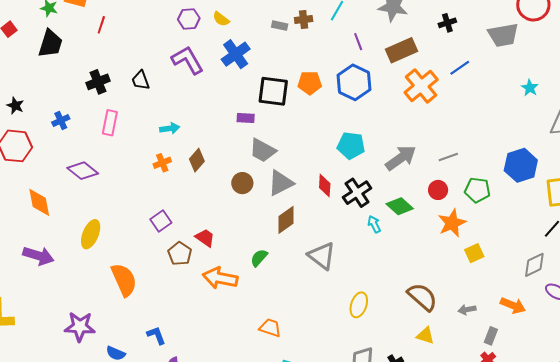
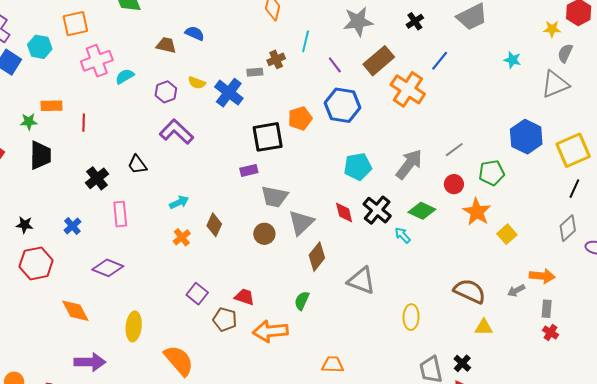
blue cross: (236, 54) -> (229, 93), moved
orange arrow: (513, 305) -> (542, 276), moved

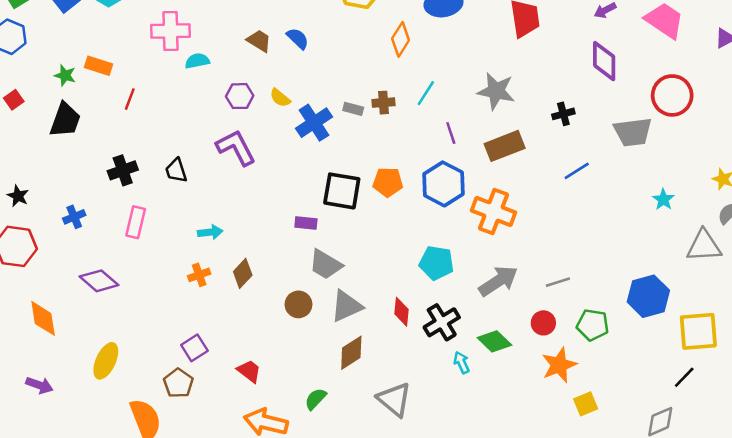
orange cross: (408, 89) -> (494, 211), moved, turned -32
brown pentagon: (225, 319) -> (178, 383), moved
purple arrow: (90, 362) -> (39, 385), size x0.7

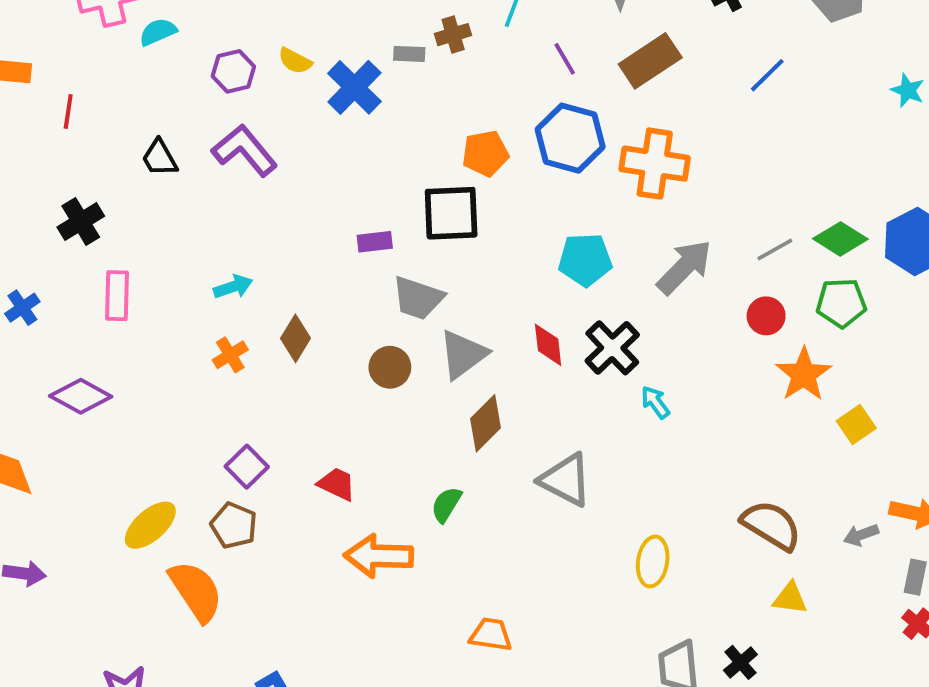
black trapezoid: (176, 171) -> (160, 158), moved
black square: (342, 191) -> (451, 213), moved
green diamond: (494, 341) -> (840, 239), moved
yellow ellipse: (106, 361) -> (150, 525), moved, turned 36

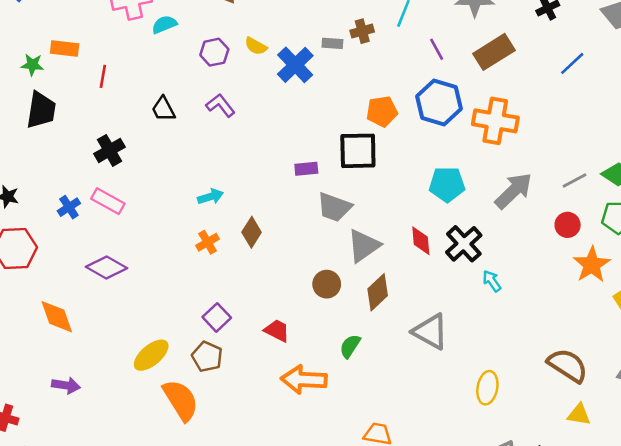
purple L-shape: (245, 150) -> (220, 105), size x0.7
pink rectangle: (117, 296) -> (108, 201), moved, turned -64
brown circle: (390, 367) -> (327, 284), moved

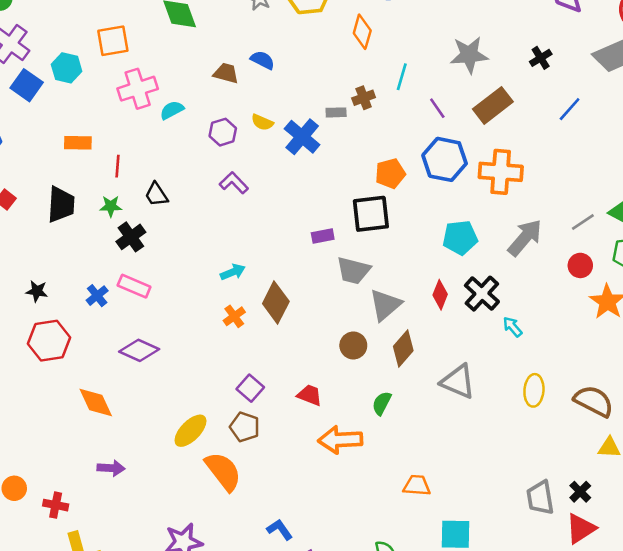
green star: (32, 65) -> (111, 206), moved
black trapezoid: (163, 109) -> (156, 195), moved
brown diamond: (252, 232) -> (276, 303), size x1.4
red diamond: (421, 241) -> (440, 295), turned 32
yellow ellipse: (487, 388) -> (534, 390), moved

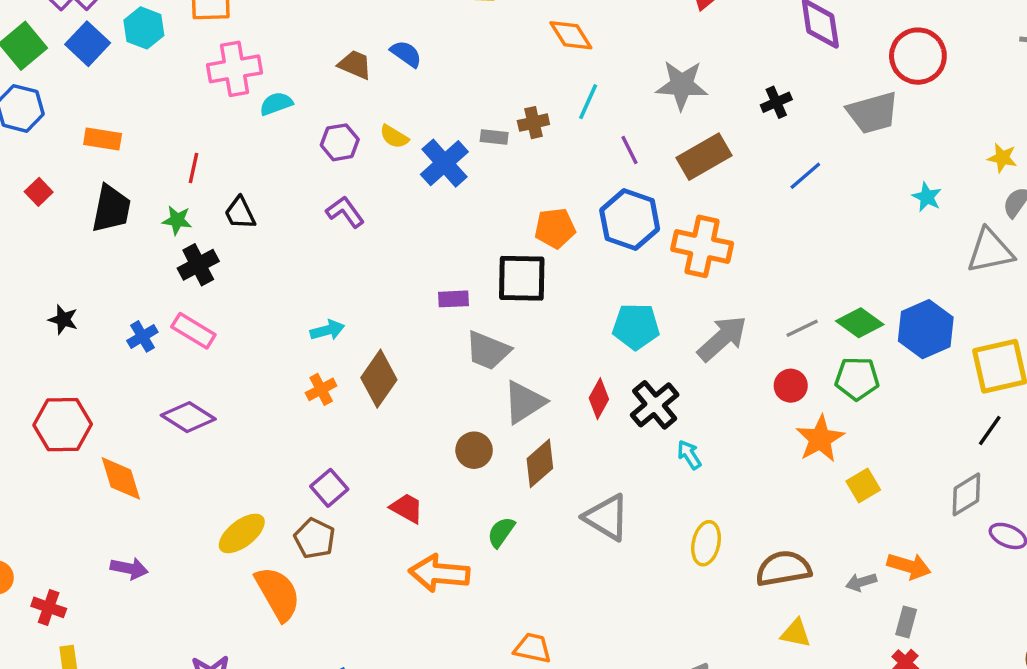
orange diamond: (362, 32) -> (571, 35), moved, turned -56
orange rectangle: (78, 143) -> (103, 139), moved
red hexagon: (49, 341) -> (63, 425), moved
brown semicircle: (594, 401) -> (783, 569), turned -45

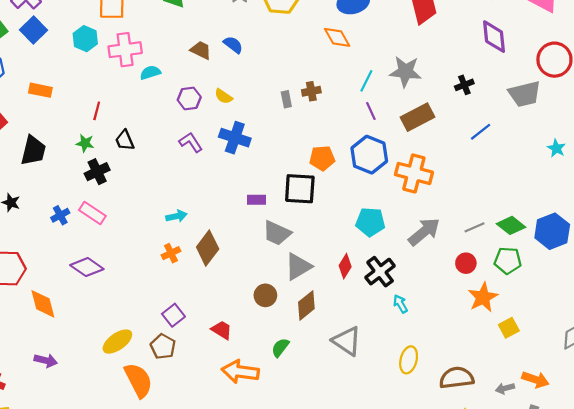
cyan hexagon: (144, 28) -> (85, 39), moved
cyan line: (588, 102) -> (366, 81), moved
gray rectangle: (494, 137) -> (286, 99), turned 70
blue cross: (444, 163) -> (235, 138), moved, turned -32
black trapezoid: (111, 209) -> (33, 151), moved

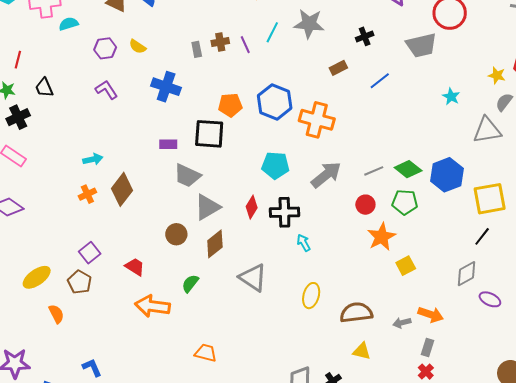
purple line: (371, 111) -> (245, 45), moved
brown rectangle: (417, 117) -> (338, 68), moved, size x0.6
blue cross: (235, 138) -> (166, 87), moved
black cross: (380, 272) -> (284, 212), turned 36
orange semicircle: (138, 380) -> (56, 314), size x0.6

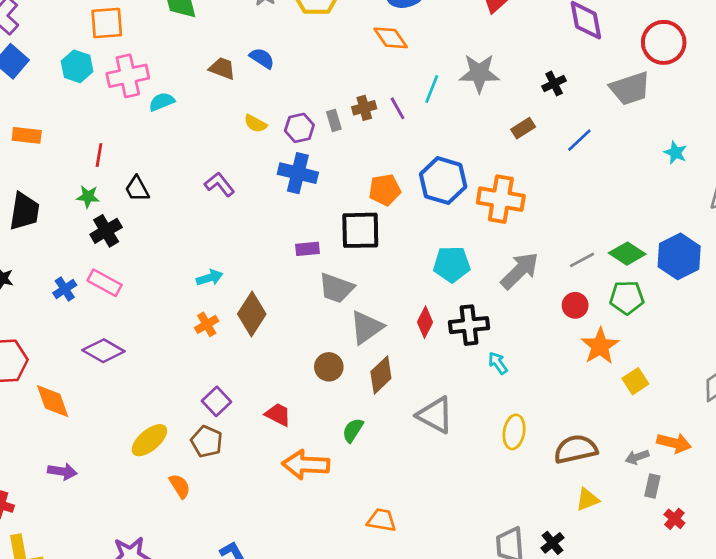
purple hexagon: (105, 48) -> (299, 128), moved
gray rectangle: (427, 348) -> (652, 486), moved
yellow triangle: (362, 351) -> (587, 499), turned -30

